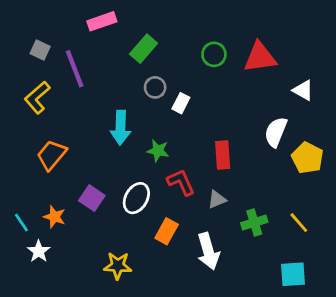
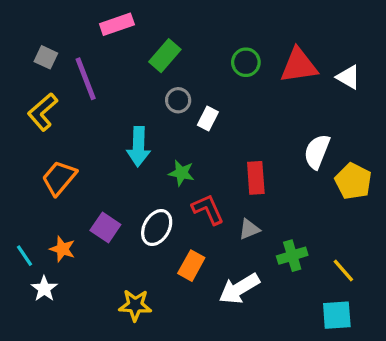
white triangle: (303, 90) -> (348, 77), moved
yellow line: (299, 223) -> (343, 270), moved
white arrow: (208, 251) -> (239, 289), turned 75

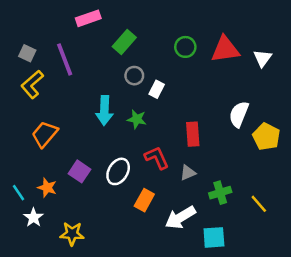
gray square: (46, 57) -> (27, 53), moved
white triangle: (348, 77) -> (263, 58), turned 36
green star: (181, 173) -> (137, 119), moved
yellow star: (135, 305) -> (72, 234), moved
cyan square: (337, 315) -> (214, 237), moved

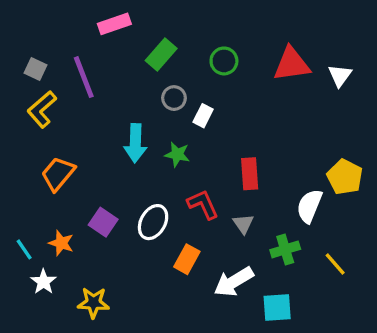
green circle: (185, 47) -> (224, 61), moved
white semicircle: (239, 114) -> (309, 206), moved
gray triangle: (188, 173) -> (243, 224), turned -42

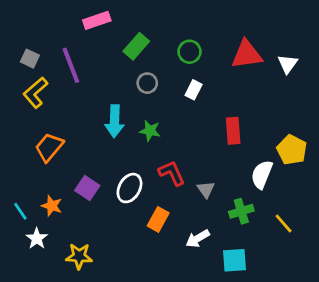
white rectangle: (203, 116) -> (194, 90), moved
red rectangle: (250, 174) -> (233, 131), moved
white arrow: (234, 282) -> (198, 238), size x0.7

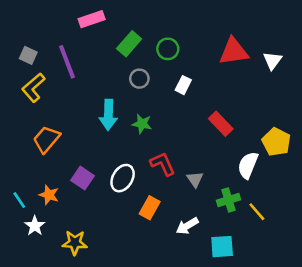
green circle: (189, 52) -> (168, 49), moved
red rectangle: (233, 131) -> (221, 124), turned -40
yellow line: (284, 223) -> (257, 212), moved

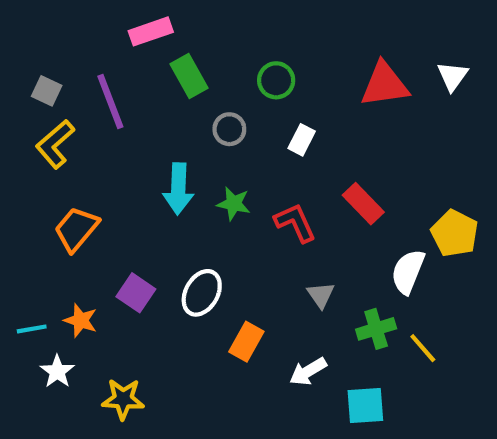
green rectangle: (129, 44) -> (189, 76), moved, turned -70
white triangle: (272, 61) -> (453, 76), moved
red L-shape: (163, 164) -> (295, 223), moved
cyan line: (19, 200) -> (32, 329), turned -66

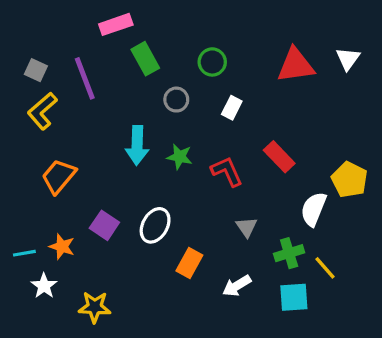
cyan square: (365, 405) -> (294, 297), moved

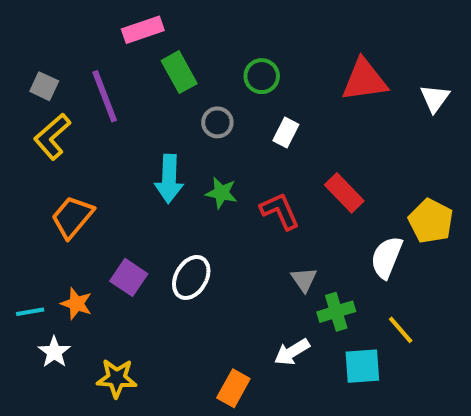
white triangle: (348, 59) -> (435, 98), moved
green cross: (289, 253) -> (336, 312), moved
orange rectangle: (189, 263) -> (233, 388), moved

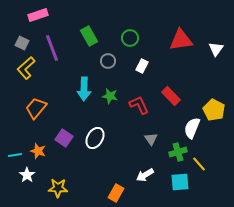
pink rectangle: (143, 30) -> (38, 15), moved
green cross: (336, 312) -> (178, 152), moved

